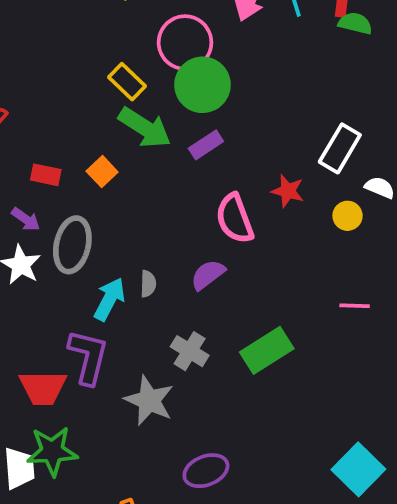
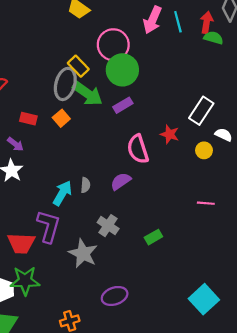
gray ellipse: (72, 245) -> (65, 84), moved
green rectangle: (267, 350) -> (153, 237), moved, size x0.6

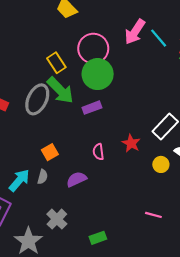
cyan line: (178, 22) -> (159, 38), turned -36
gray ellipse: (65, 84) -> (37, 99), moved
orange square: (61, 118) -> (50, 152), moved
pink semicircle: (138, 149) -> (98, 152), size x0.6

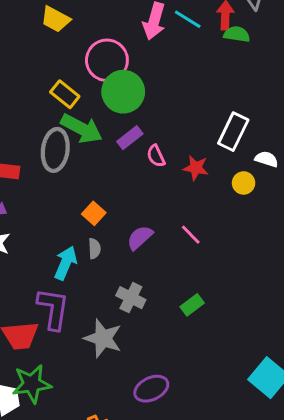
pink semicircle: (98, 152) -> (156, 156), moved
pink line: (153, 215) -> (191, 235), moved, turned 49

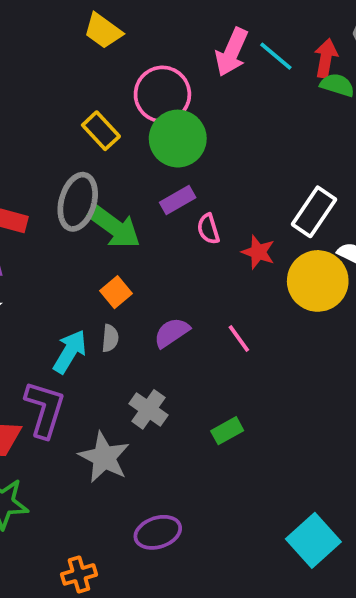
green arrow: (82, 129) -> (114, 227), moved
yellow circle: (244, 183) -> (318, 281), size x2.0

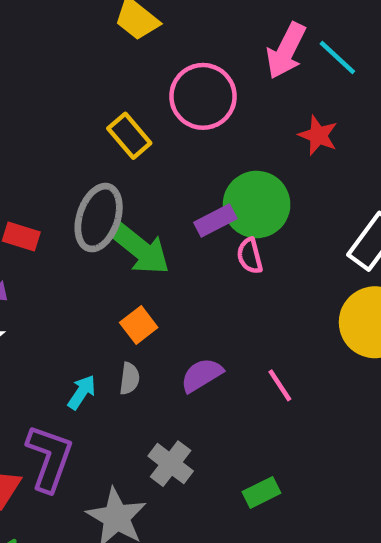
green circle: (178, 139) -> (257, 204), moved
red star: (258, 252) -> (318, 135), moved
cyan arrow: (70, 352) -> (82, 392), size x0.7

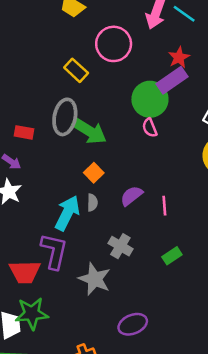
red star: (318, 135) -> (179, 57), turned 30
purple rectangle: (215, 221) -> (172, 80), moved, size x1.4
pink line: (280, 385) -> (164, 206), moved, turned 36
cyan arrow: (82, 392) -> (67, 213), size x1.8

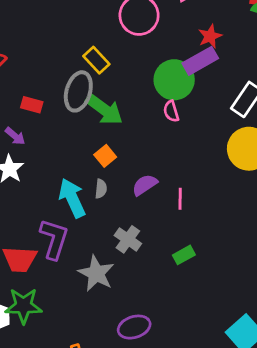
yellow rectangle: (76, 70) -> (96, 60), moved
cyan arrow: (67, 213) -> (72, 198), turned -56

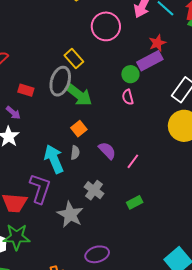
green circle: (174, 80) -> (130, 74), size x0.6
purple semicircle: (145, 185) -> (107, 151), turned 78
pink line: (180, 199) -> (133, 161), turned 35

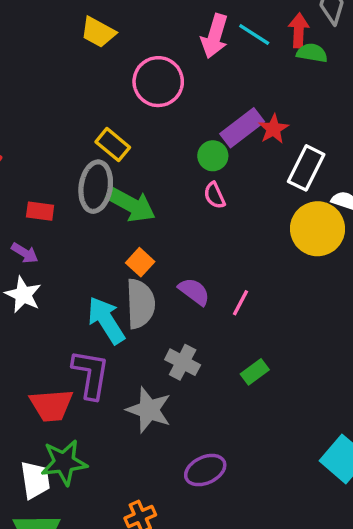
red star: (157, 43) -> (273, 129), moved
gray semicircle: (75, 153) -> (140, 304), size x2.0

